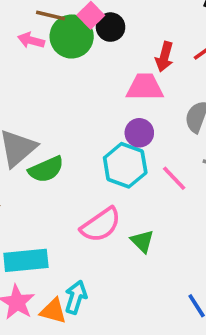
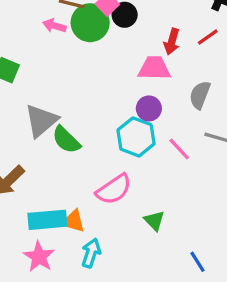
green semicircle: (46, 169) -> (66, 140), turned 68
green triangle: (142, 241) -> (154, 221), moved
orange triangle: (53, 311) -> (73, 221), moved

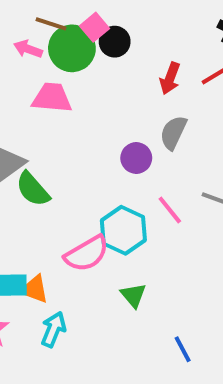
pink trapezoid: (154, 68) -> (52, 98), moved
gray semicircle: (200, 95) -> (173, 133), moved
cyan hexagon: (136, 137) -> (123, 230), moved

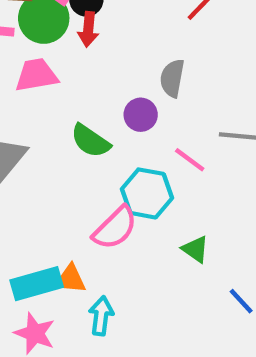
red arrow: (170, 78) -> (88, 29), moved
green semicircle: (33, 189) -> (90, 141), moved
green triangle: (133, 295) -> (195, 249), moved

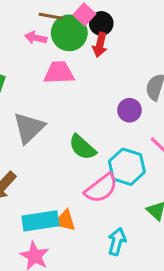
green semicircle: (90, 141) -> (82, 147), moved
cyan arrow: (101, 316) -> (117, 242), moved

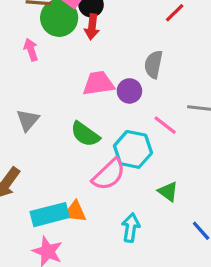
pink arrow: (36, 38) -> (31, 50), moved, turned 65
pink trapezoid: (59, 73) -> (98, 83), moved
gray triangle: (29, 128) -> (28, 120), size x0.7

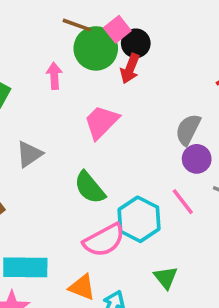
pink trapezoid: (98, 83) -> (101, 122), moved, turned -52
purple circle: (129, 91) -> (197, 159), moved
orange triangle: (75, 212) -> (82, 287), moved

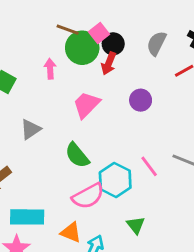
gray semicircle: (188, 130) -> (157, 43), moved
purple circle: (197, 159) -> (141, 100), moved

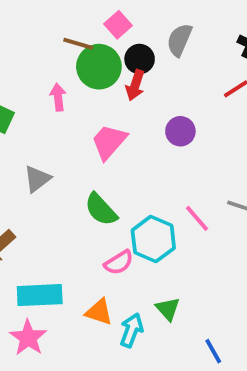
pink square: (99, 33) -> (118, 25), moved
gray semicircle: (157, 43) -> (179, 40), moved
pink semicircle: (88, 196) -> (119, 262), size x0.7
green triangle: (136, 225) -> (168, 309), moved

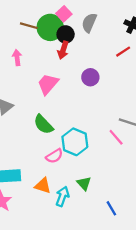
pink square: (118, 25) -> (64, 14), moved
green circle: (99, 67) -> (50, 27), moved
pink line: (197, 218) -> (116, 137), moved

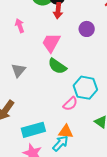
green semicircle: (43, 124) -> (57, 66), moved
cyan arrow: (62, 196) -> (60, 143), moved, turned 36

